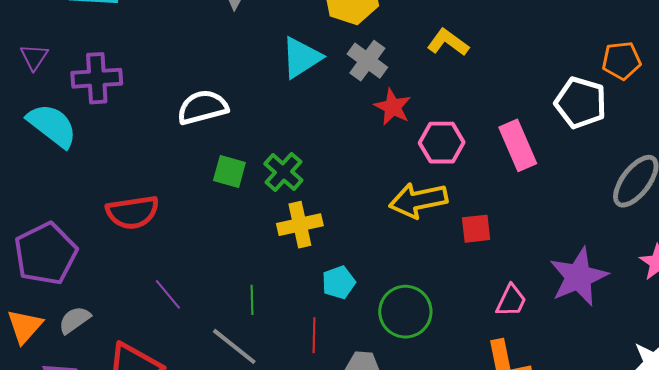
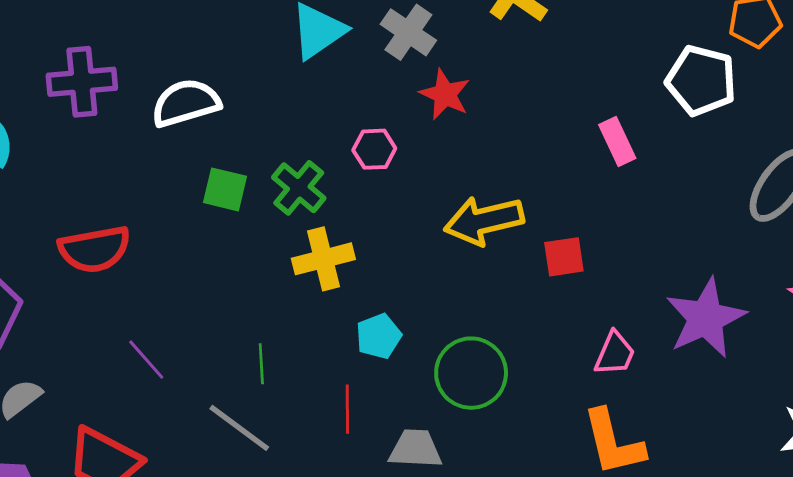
purple cross: (97, 78) -> (82, 82), moved
pink hexagon: (442, 143) -> (374, 149), moved, size x0.7
pink rectangle: (518, 145) -> (617, 142), size x0.7

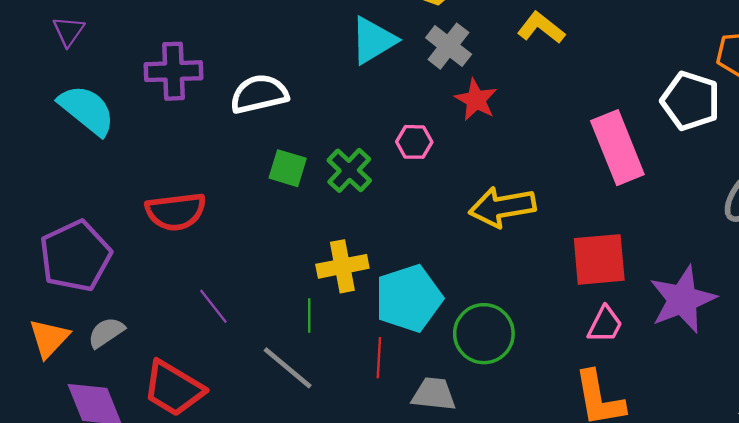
pink rectangle: (617, 142) -> (617, 148), size x1.8
red square: (564, 257) -> (599, 259), moved, size x1.6
yellow cross: (323, 259) -> (342, 266), moved
cyan pentagon: (379, 336) -> (409, 298), size x1.8

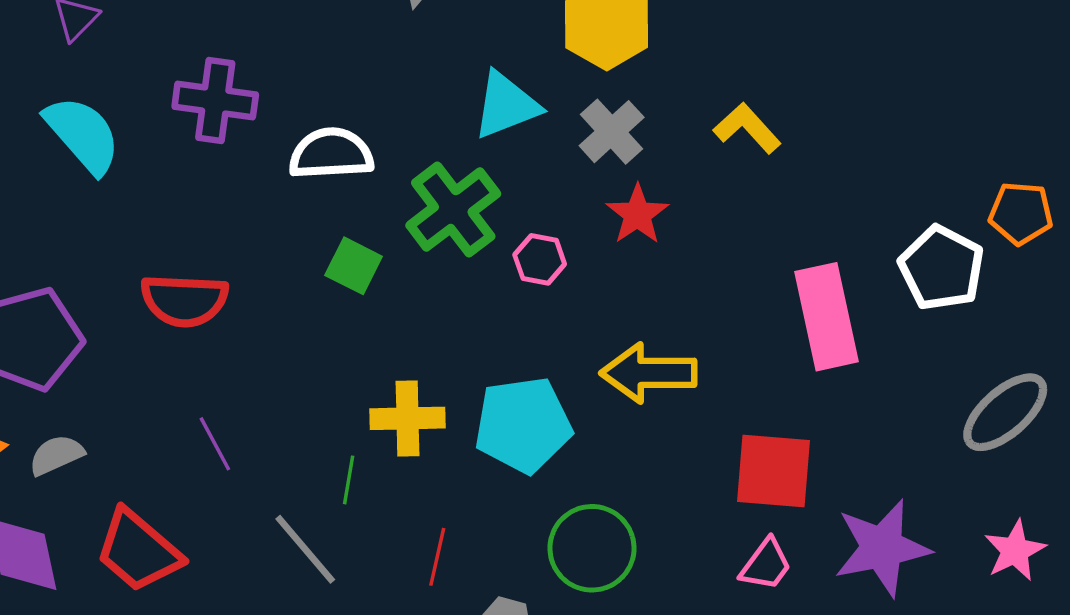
green cross: (349, 170) -> (453, 210), moved, size x1.4
cyan pentagon: (409, 298) -> (523, 425), moved

